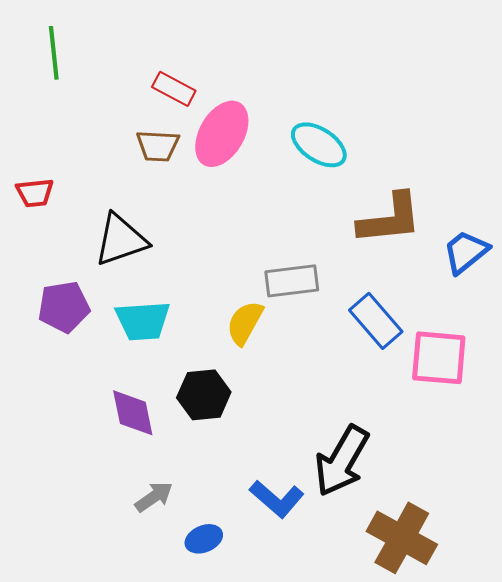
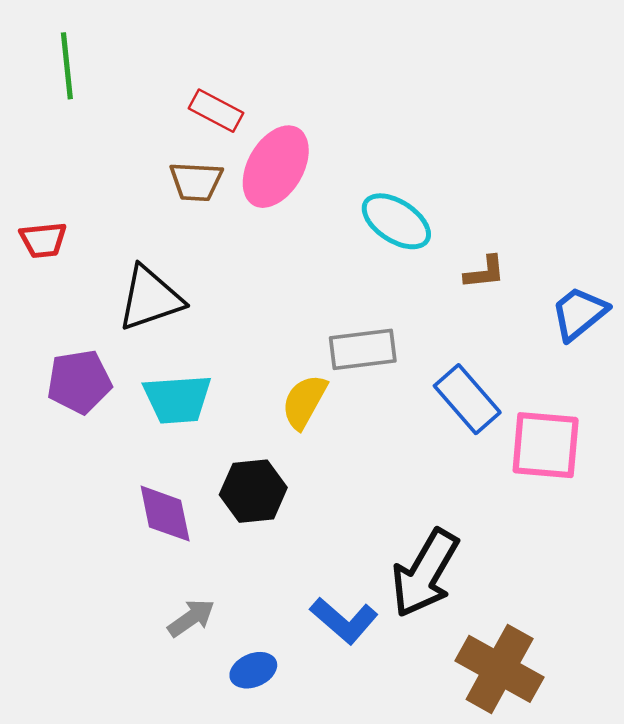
cyan ellipse: (319, 145) -> (396, 221), moved
brown L-shape: (390, 219) -> (485, 272), size x0.5

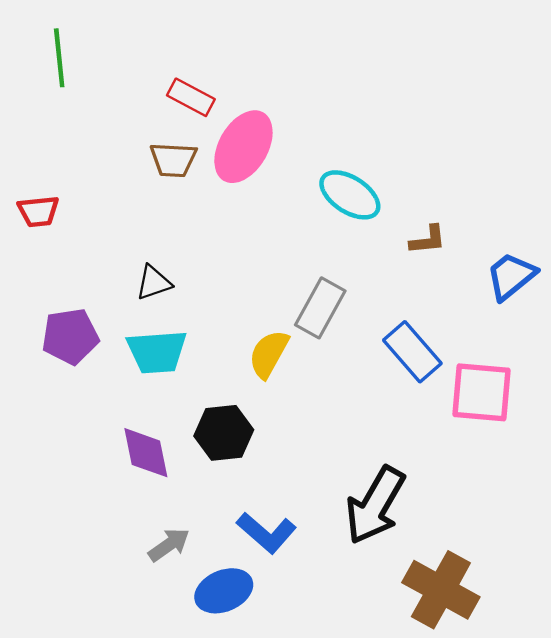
black triangle: (150, 298) -> (154, 283), moved, size x0.6
gray rectangle: (363, 349) -> (320, 308), turned -54
blue L-shape: (344, 620) -> (267, 533), moved
blue ellipse: (253, 670) -> (224, 591), size x1.4

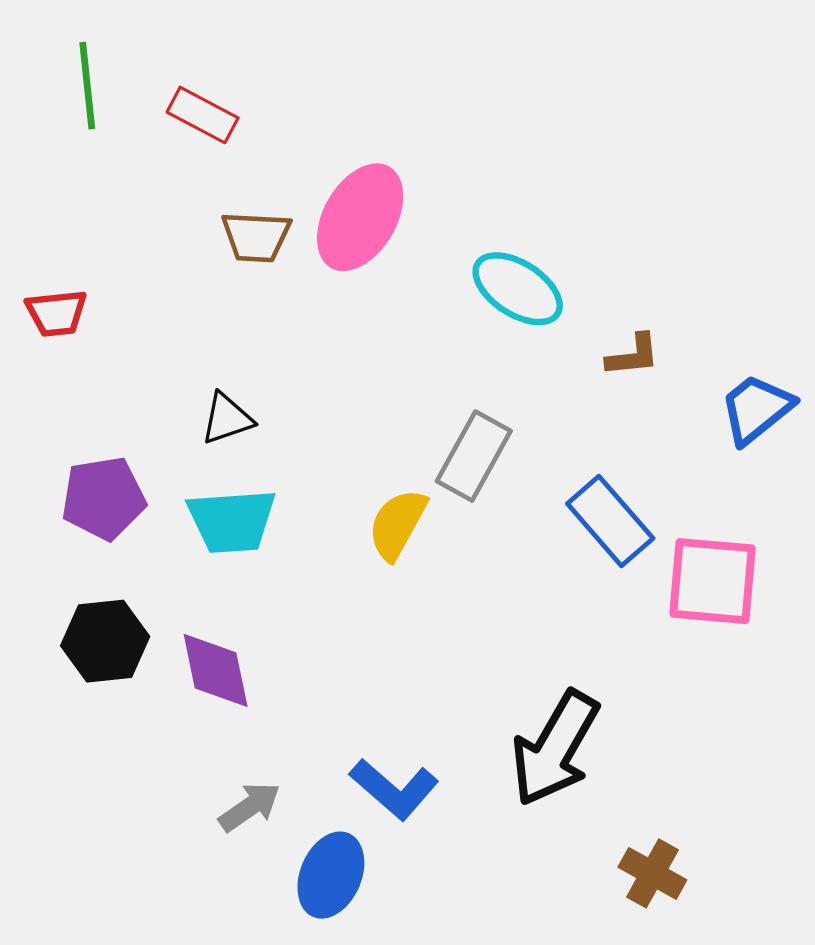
red rectangle: (191, 97) -> (203, 115), moved
black hexagon: (224, 433) -> (105, 641), moved
brown cross: (441, 590) -> (652, 873), size x0.6
blue ellipse: (224, 591) -> (331, 875), turned -44

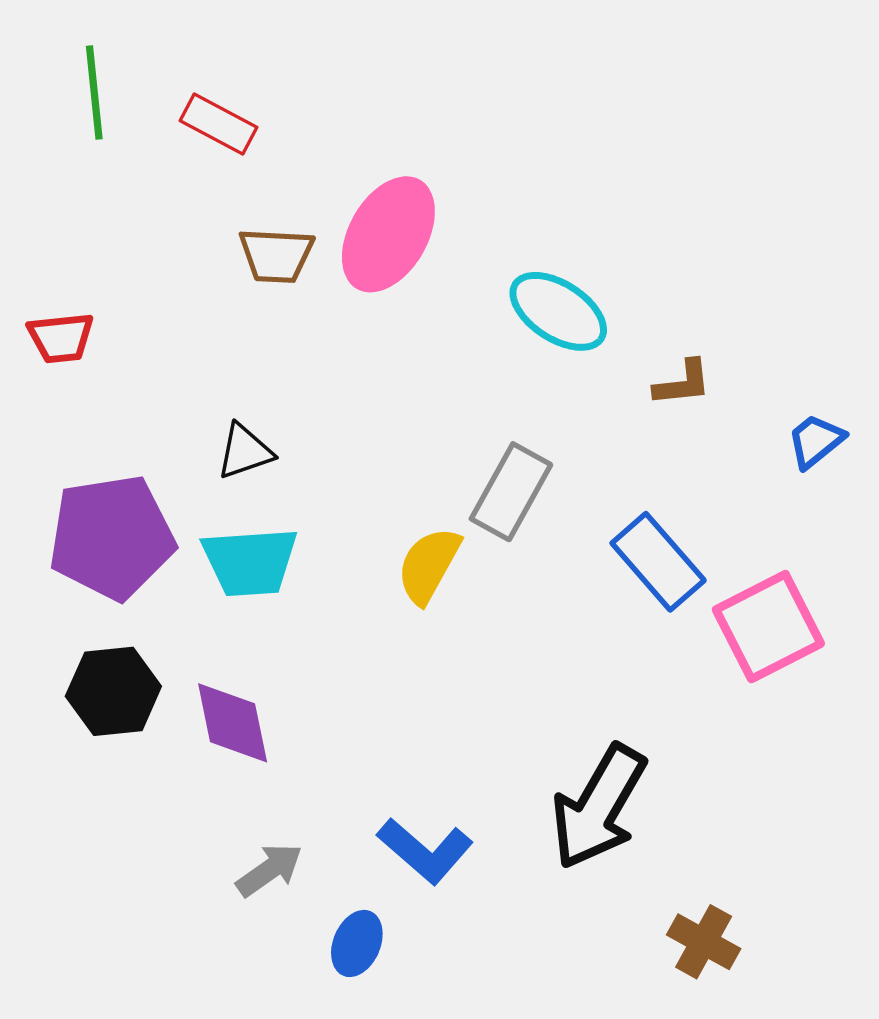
blue trapezoid: (756, 409) -> (816, 441), size x0.7
purple pentagon: (103, 498) -> (112, 537), size x1.4
pink square: (713, 581) -> (768, 627), turned -32
blue ellipse: (331, 875) -> (357, 943), size x0.7

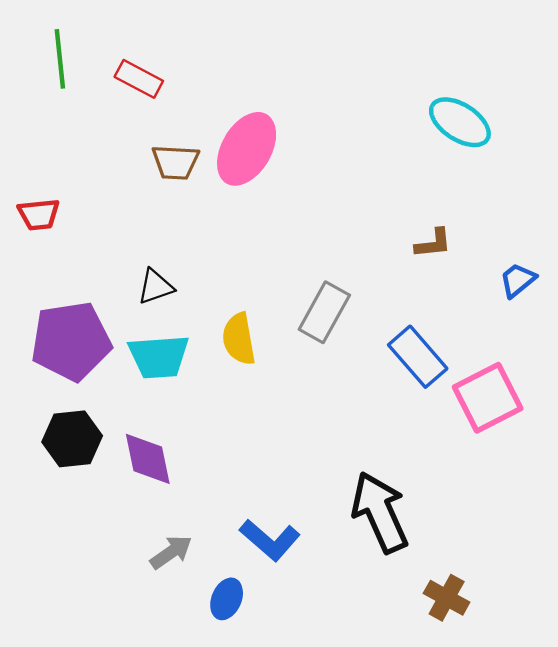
cyan ellipse: (558, 311) -> (460, 122), moved
yellow semicircle: (429, 565) -> (239, 339), moved, turned -39
black arrow: (599, 807) -> (380, 512), turned 126

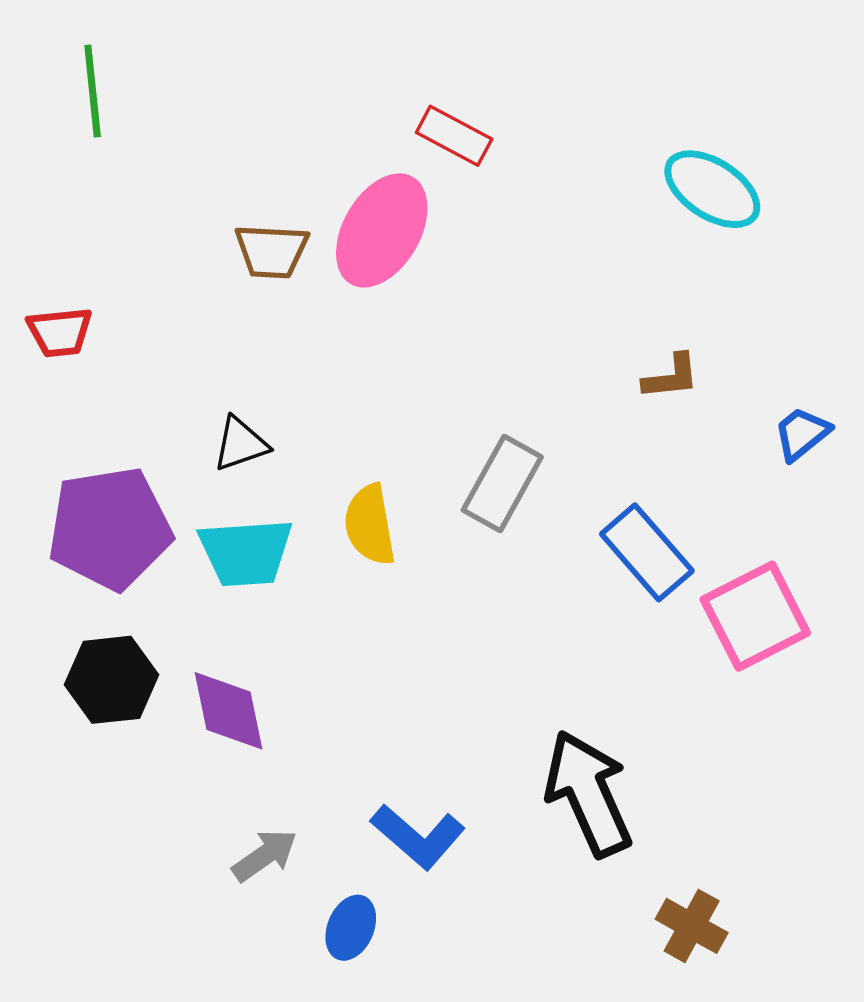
red rectangle: (139, 79) -> (454, 136), moved

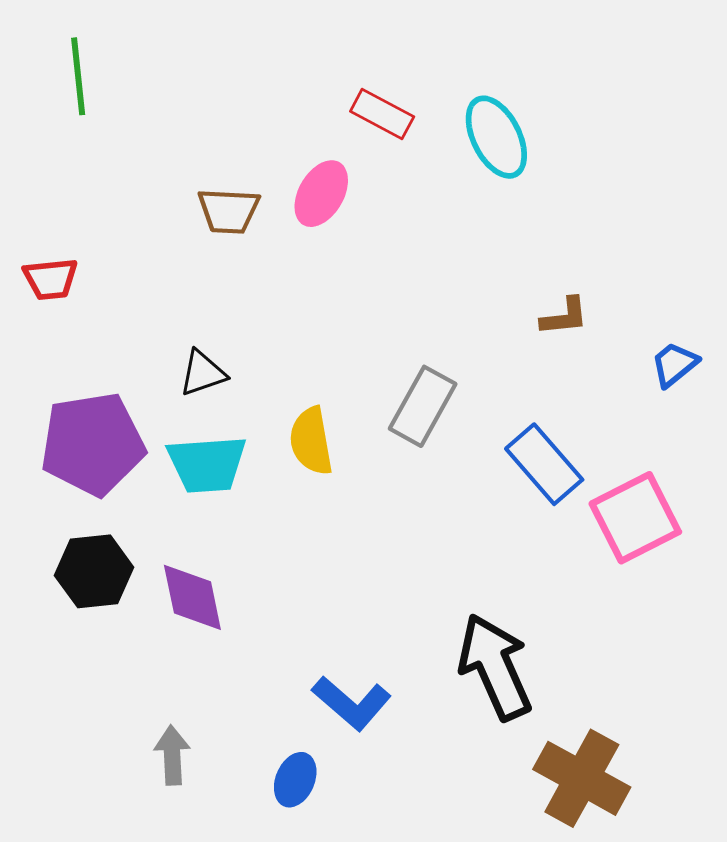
cyan ellipse: (712, 189) -> (496, 137), moved, turned 30
pink ellipse: (382, 230) -> (321, 194), size x0.7
gray arrow: (265, 855) -> (172, 755), moved, turned -58
brown cross: (692, 926) -> (582, 778), size x1.6

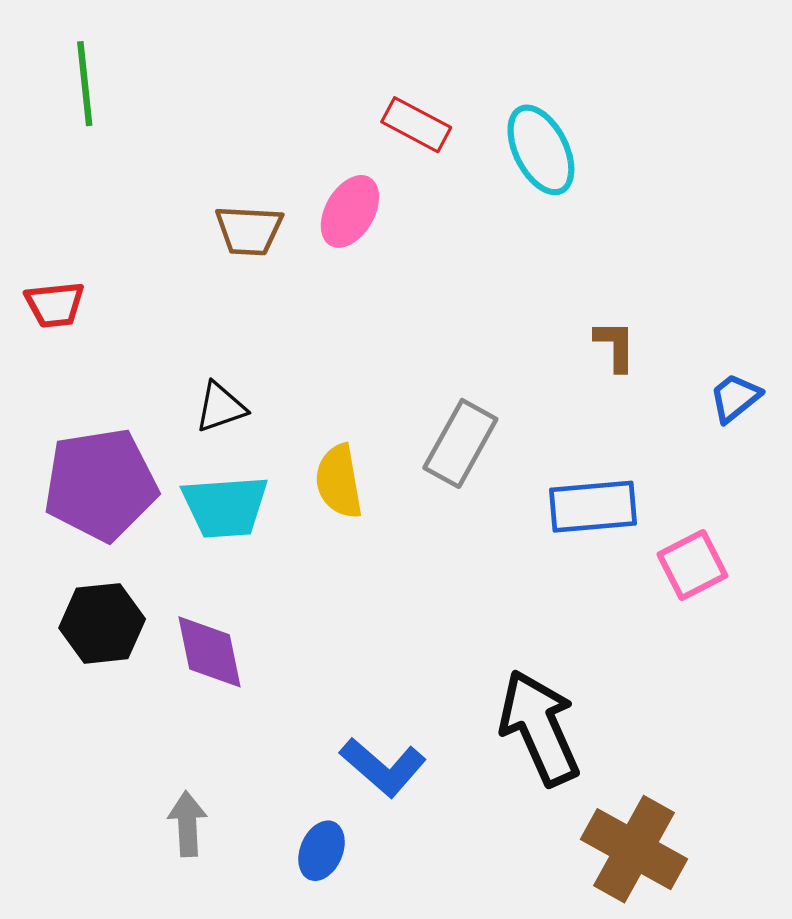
brown L-shape: (564, 317) -> (615, 346), turned -84
blue rectangle: (544, 464) -> (593, 507), turned -54
pink square: (635, 518) -> (692, 565), size x0.7

